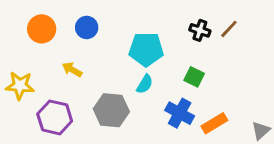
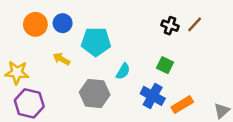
blue circle: (87, 27) -> (63, 23), moved
cyan pentagon: (146, 49) -> (96, 42), moved
purple hexagon: (55, 117) -> (29, 103), moved

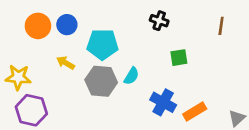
brown line: (195, 24) -> (221, 26), moved, turned -35
black cross: (170, 26) -> (159, 21), moved
green square: (165, 65) -> (179, 58), moved, turned -35
gray hexagon: (95, 93) -> (101, 81), moved

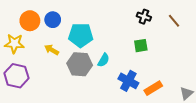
black cross: (159, 21) -> (144, 17), moved
brown line: (221, 26) -> (174, 21), turned -48
yellow star: (18, 77) -> (14, 44), moved
purple hexagon: (31, 110) -> (16, 76), moved

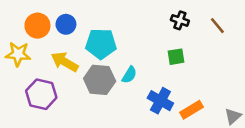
yellow arrow: (52, 50) -> (65, 62), size x1.5
purple hexagon: (16, 76) -> (41, 94), moved

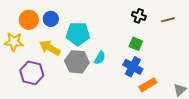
brown line: (217, 26) -> (168, 20), turned -64
green square: (176, 57) -> (136, 44), turned 32
blue cross: (160, 101) -> (133, 67), moved

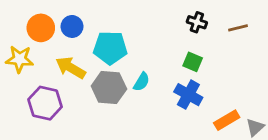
orange rectangle: (148, 85) -> (227, 120), moved

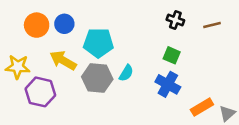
yellow star: (20, 59) -> (18, 67), moved

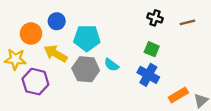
orange circle: (37, 25) -> (31, 34), moved
cyan semicircle: (126, 73) -> (111, 65), turned 96

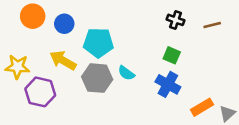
orange circle: (31, 34) -> (33, 16), moved

